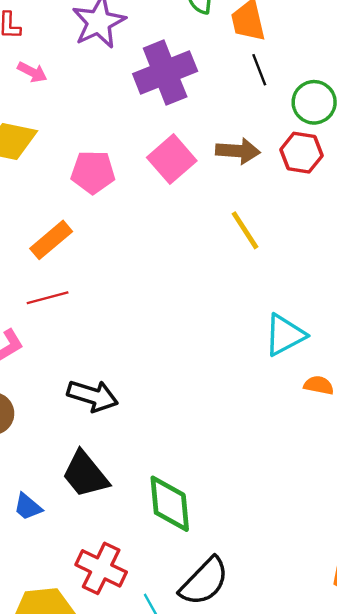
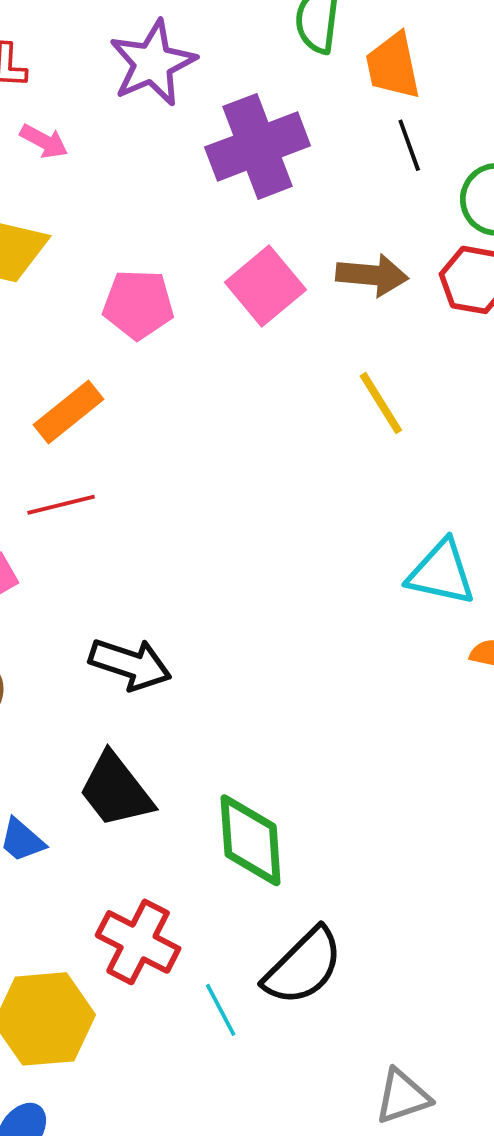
cyan triangle: (285, 335) -> (441, 573), turned 39

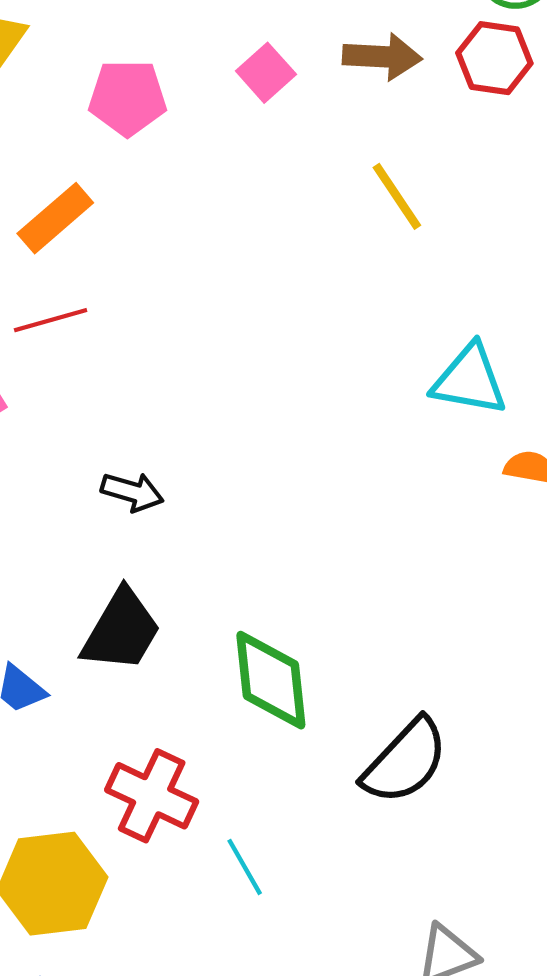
pink square: (265, 286) -> (266, 73), size x0.7
black arrow: (130, 664) -> (132, 492), size x0.7
black trapezoid: (116, 790) -> (121, 630), turned -110
black semicircle: (303, 966) -> (405, 761), moved

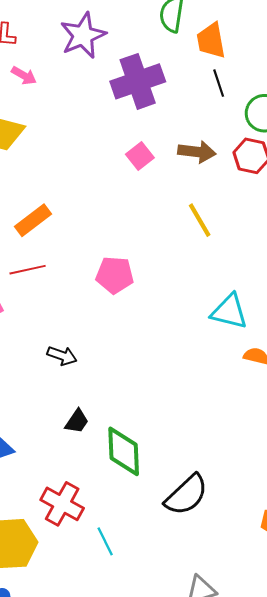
pink pentagon: (128, 98) -> (115, 275), moved
black trapezoid: (121, 630) -> (77, 421), moved, size x0.6

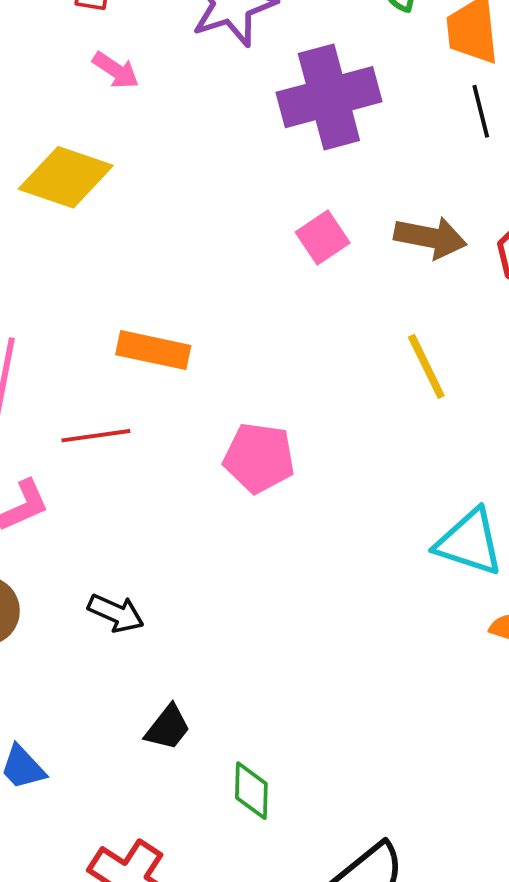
orange rectangle: (33, 220) -> (153, 350), moved, turned 45
black arrow: (62, 356) -> (116, 613), moved
green diamond: (124, 451) -> (251, 791), size x0.6

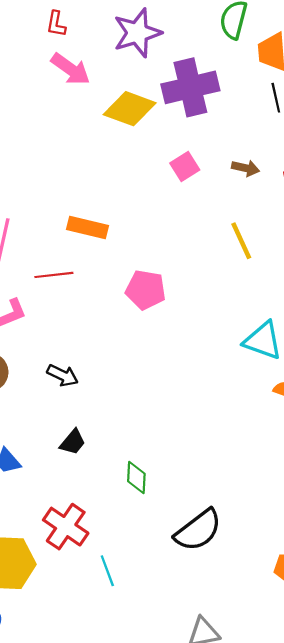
pink arrow: (116, 70) -> (70, 69), size x1.5
yellow diamond: (66, 177) -> (130, 109), moved
brown arrow: (430, 237) -> (246, 168), size x0.7
black trapezoid: (168, 728) -> (73, 442), moved

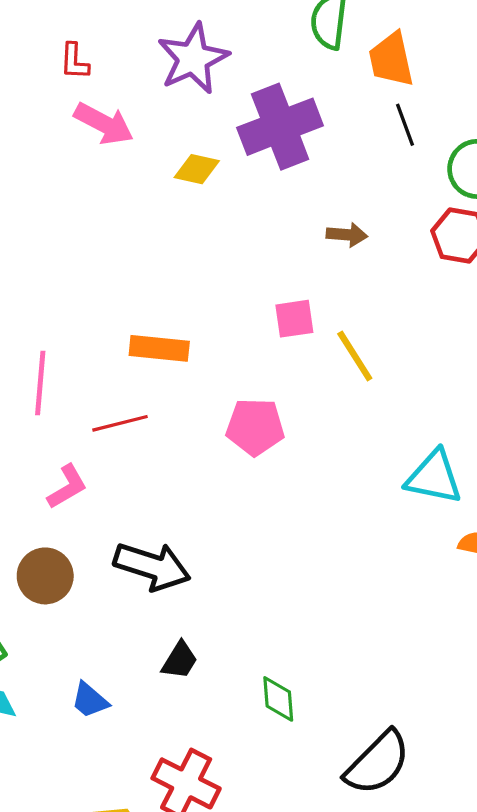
yellow diamond: (130, 109) -> (197, 169), size x0.6
pink square: (185, 167) -> (294, 319), moved, turned 32
brown arrow: (246, 168) -> (347, 235), moved
yellow line: (241, 241) -> (355, 356), moved
black arrow: (63, 375) -> (152, 566), size x1.6

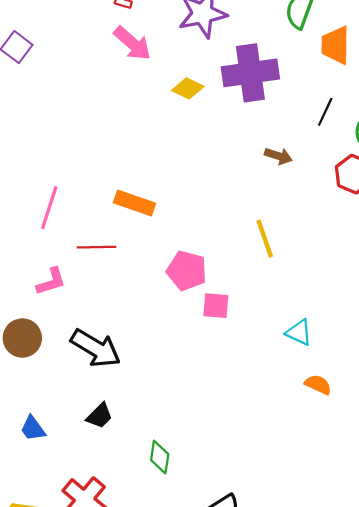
black line: (405, 125) -> (325, 112), moved, turned 32
pink square: (294, 319) -> (216, 306), moved
cyan triangle: (434, 477) -> (299, 332), size x0.7

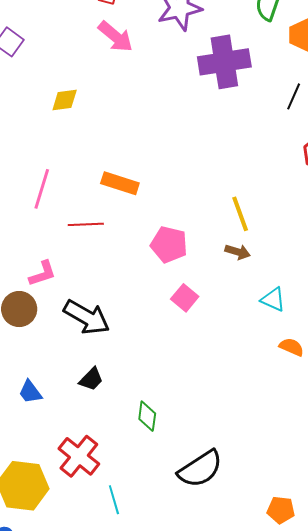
yellow diamond: (188, 88) -> (65, 100), moved, turned -32
brown arrow: (278, 156) -> (238, 252), moved
pink L-shape: (51, 282) -> (43, 274), moved
pink square: (216, 306) -> (185, 298), moved, turned 36

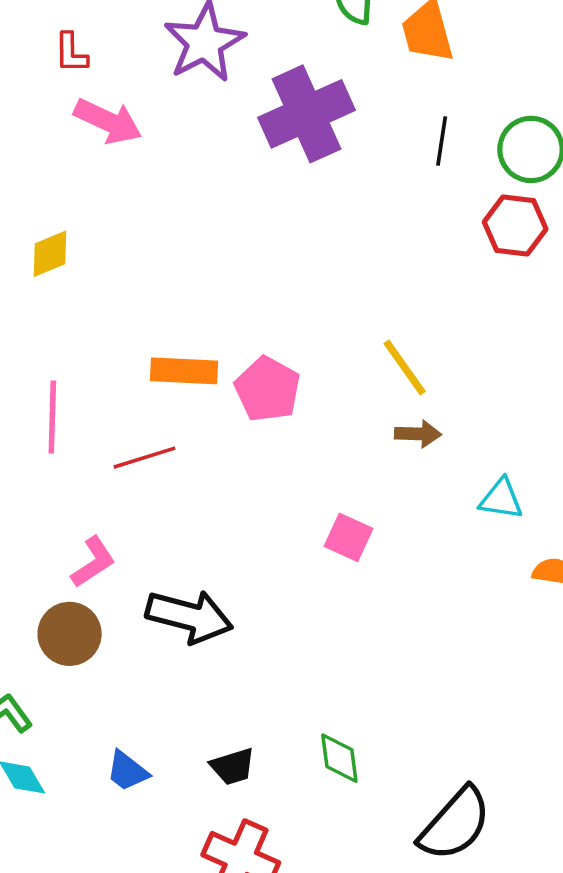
pink pentagon: (169, 245) -> (268, 389), moved, turned 30
black trapezoid: (91, 379) -> (233, 766), moved, turned 44

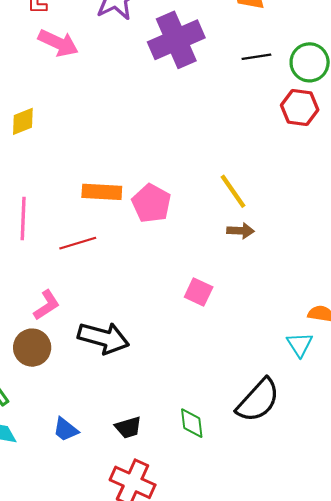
black line: (442, 141) -> (256, 57), turned 72
cyan triangle: (501, 499) -> (300, 344), moved, turned 48
black semicircle: (455, 824) -> (258, 400), moved

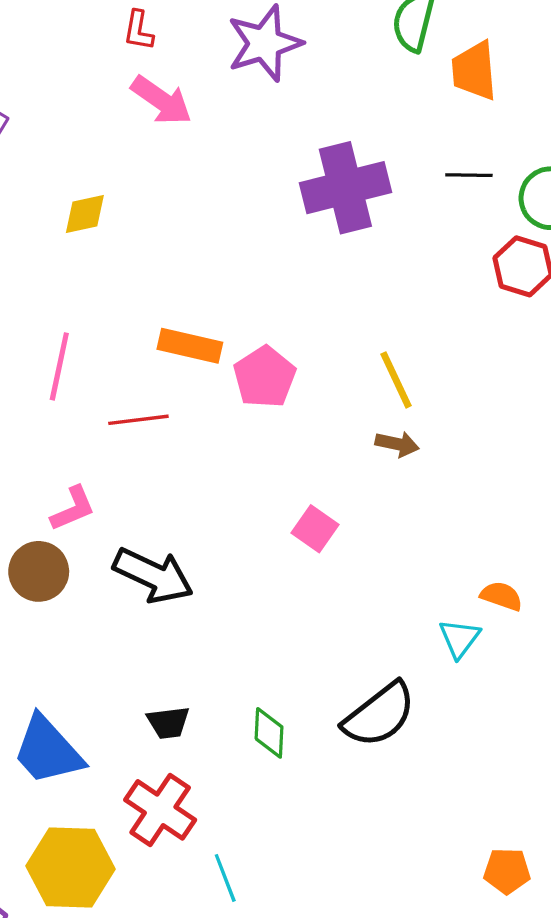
purple cross: (176, 40) -> (345, 188), moved
blue trapezoid: (66, 430) -> (48, 750), moved, size x1.8

